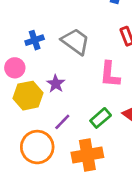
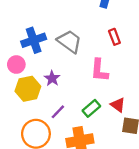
blue cross: (35, 40) -> (34, 40), size x1.5

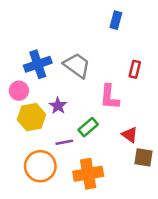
red rectangle: (114, 37) -> (135, 69), moved, turned 35
green rectangle: (91, 108) -> (88, 127), moved
purple line: (58, 112) -> (64, 142), turned 35

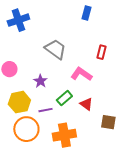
blue cross: (38, 64) -> (18, 20), moved
pink L-shape: (110, 97) -> (81, 74), turned 120
yellow hexagon: (31, 117) -> (19, 102), moved
red triangle: (130, 135) -> (86, 104), moved

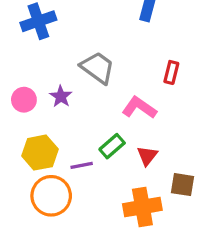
purple star: (40, 81) -> (61, 96), moved
red triangle: (86, 104) -> (147, 156), turned 32
orange cross: (64, 135) -> (142, 207), moved

